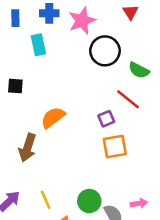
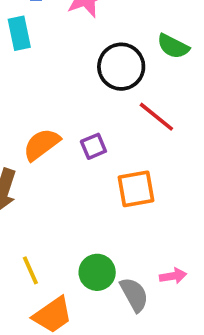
black circle: (105, 51) -> (121, 67), moved
green semicircle: (139, 70) -> (173, 46), moved
purple square: (106, 119) -> (93, 146), moved

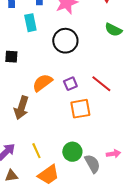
black circle: (121, 67) -> (65, 41), moved
red line: (156, 117) -> (101, 84), moved
orange square: (136, 189) -> (80, 109), moved

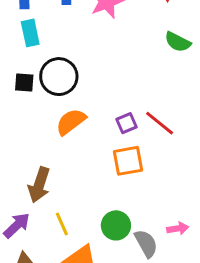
cyan rectangle: (30, 23) -> (30, 33), moved
black circle: (65, 41) -> (59, 77), moved
purple square: (70, 84) -> (126, 123), moved
brown arrow: (21, 108) -> (39, 185), moved

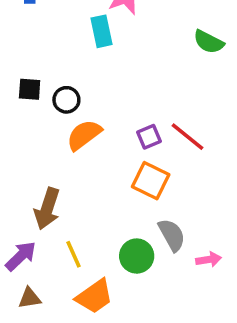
cyan rectangle: (30, 33) -> (102, 31), moved
black circle: (59, 77) -> (66, 100), moved, size x0.6
orange square: (128, 161) -> (151, 181), turned 36
gray semicircle: (146, 244) -> (172, 235), moved

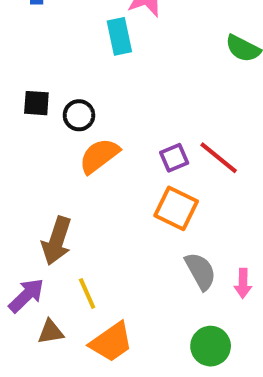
green circle: (137, 256) -> (211, 346), moved
pink arrow: (209, 260) -> (243, 283), moved, turned 100
brown triangle: (30, 298) -> (51, 332), moved

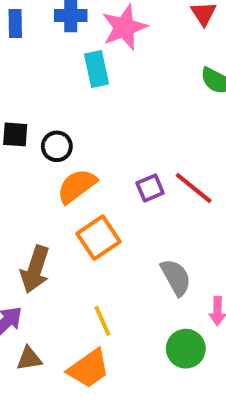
orange square: (176, 208) -> (99, 238), moved, turned 30
gray semicircle: (200, 271) -> (176, 277), moved
yellow line: (87, 293) -> (102, 321), moved
green circle: (211, 346) -> (186, 349), moved

